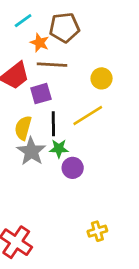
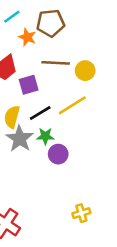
brown line: (52, 65) -> (56, 63), moved
black line: (53, 124) -> (40, 113), turned 60

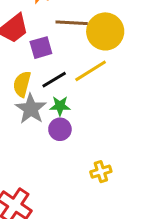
yellow circle: (85, 71) -> (105, 31), size x1.6
purple circle: (58, 154) -> (60, 129), moved
yellow cross: (81, 213) -> (101, 172), moved

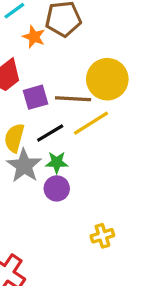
brown line: (72, 23) -> (73, 99), moved

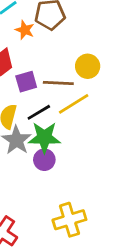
yellow circle: (107, 79) -> (88, 66), size x0.7
green star: (57, 162) -> (44, 137), size x1.6
yellow cross: (102, 236) -> (69, 220), moved, size x1.6

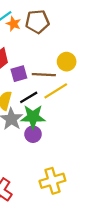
orange star: (25, 30) -> (14, 24), moved

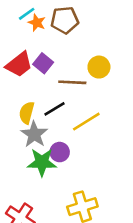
purple square: (19, 74) -> (43, 63), moved, turned -35
yellow line: (56, 91) -> (86, 122), moved
green star: (33, 117) -> (42, 162), moved

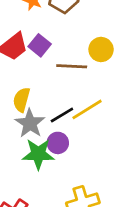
black line: (55, 109) -> (62, 115), moved

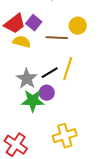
yellow semicircle: (22, 100) -> (22, 42), moved, turned 90
yellow line: (87, 109) -> (68, 69), turned -40

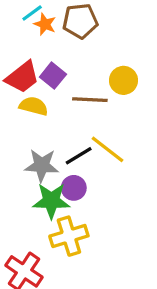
yellow line: (68, 69) -> (107, 149), turned -70
gray star: (27, 79) -> (42, 165), turned -30
yellow cross: (65, 136) -> (69, 236), moved

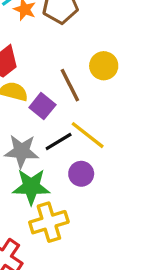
purple square: (53, 76) -> (42, 106), moved
brown line: (90, 100) -> (70, 85), turned 60
purple circle: (74, 188) -> (81, 174), moved

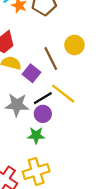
purple circle: (81, 174) -> (43, 114), moved
green star: (31, 187) -> (36, 135), moved, size x0.7
yellow cross: (49, 222) -> (36, 171), moved

